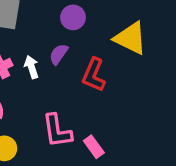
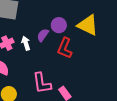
purple circle: (73, 17) -> (59, 25), moved

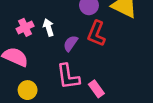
purple semicircle: (43, 35) -> (71, 43), moved

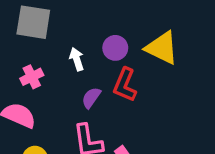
white arrow: (48, 27) -> (77, 59), moved

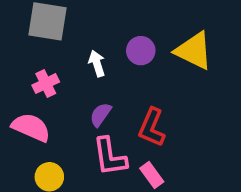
red L-shape: (125, 85) -> (152, 127), moved
purple semicircle: (91, 98) -> (101, 115), moved

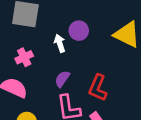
purple circle: (141, 51) -> (79, 31), moved

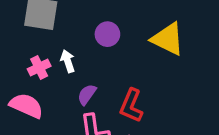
white arrow: (60, 43) -> (68, 61), moved

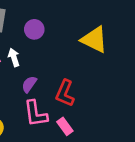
purple circle: (107, 34) -> (34, 29), moved

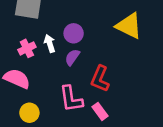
purple circle: (34, 29) -> (74, 33), moved
purple semicircle: (29, 84) -> (72, 57), moved

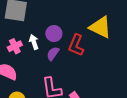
red L-shape: (100, 79) -> (76, 45), moved

